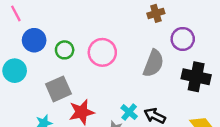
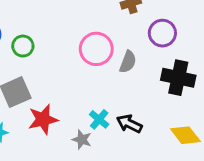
pink circle: (102, 52) -> (96, 49), moved
gray semicircle: (153, 63) -> (128, 62), size x0.7

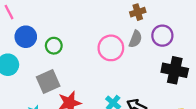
gray semicircle: (128, 62) -> (135, 39), moved

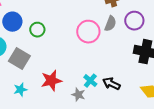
gray square: (48, 82) -> (19, 59), moved, turned -35

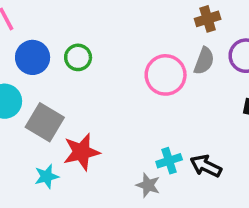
green circle: (37, 30) -> (78, 57), moved
red star: (51, 81) -> (82, 152), moved
cyan cross: (90, 81) -> (169, 161), turned 32

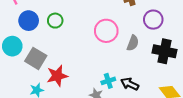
gray semicircle: (204, 61) -> (133, 43), moved

